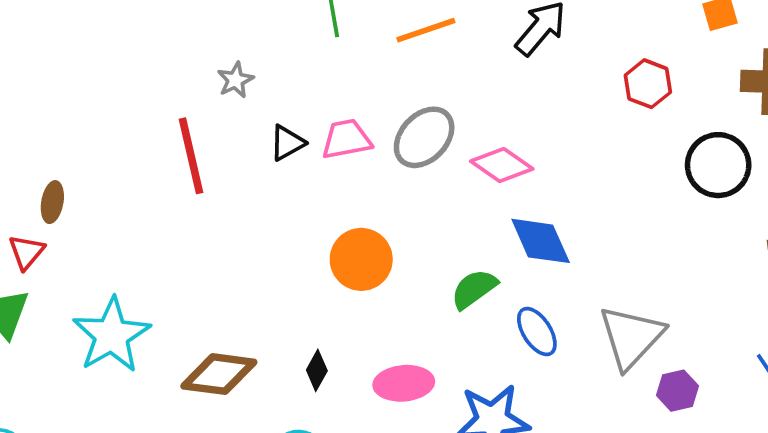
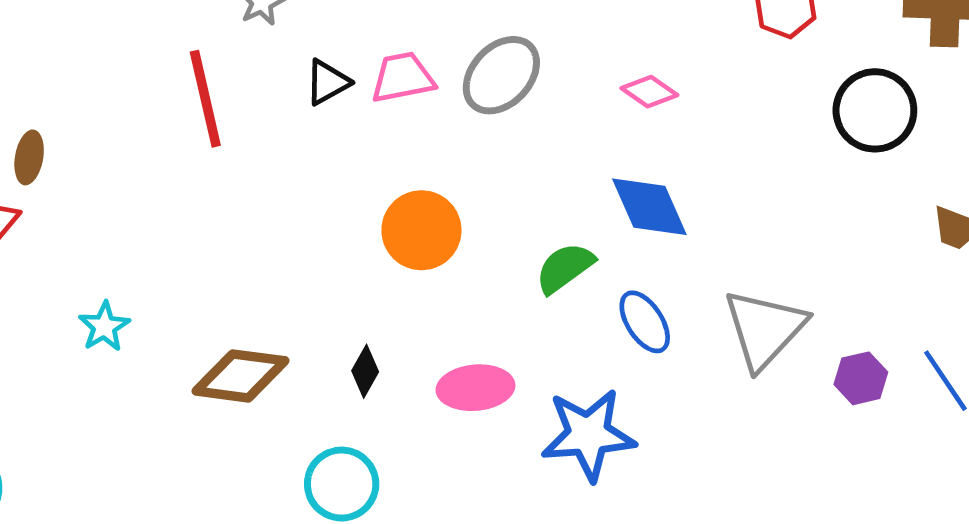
pink diamond: (502, 165) -> (649, 92), moved, size x0.7
cyan star: (112, 335) -> (104, 327), size x0.5
purple hexagon: (677, 391) -> (861, 378), moved

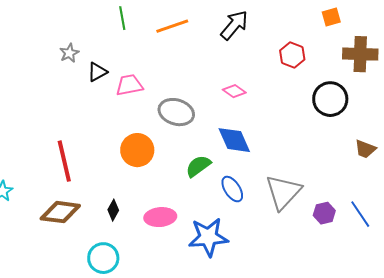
gray ellipse: (501, 75) -> (176, 112), moved, turned 64
black triangle: (327, 82) -> (97, 72), moved
red line: (205, 99) -> (64, 161), moved

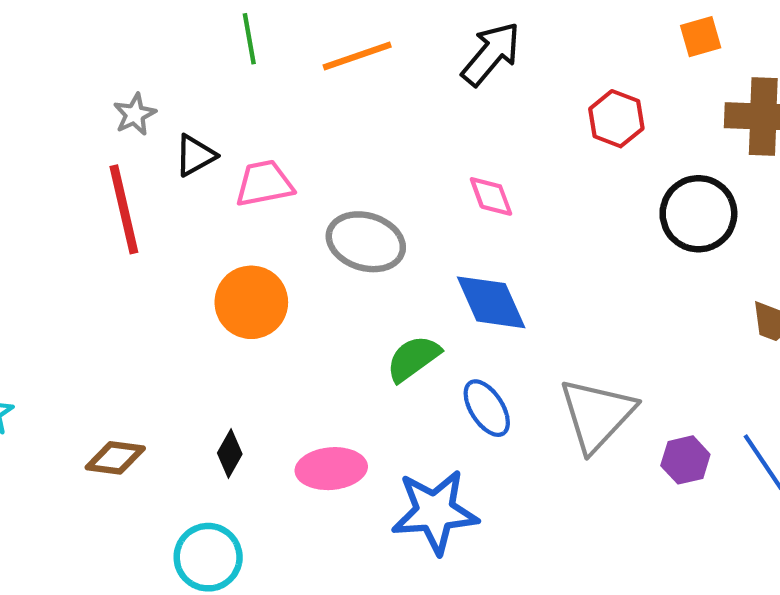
pink diamond: (234, 91) -> (491, 196), turned 35
orange circle: (137, 150) -> (251, 302), moved
red line: (64, 161) -> (124, 209), moved
brown diamond: (60, 212) -> (115, 458), size x0.7

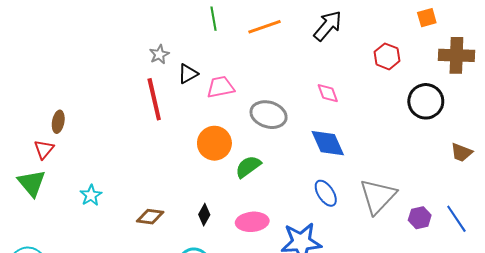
green semicircle: (413, 358) -> (248, 167), moved

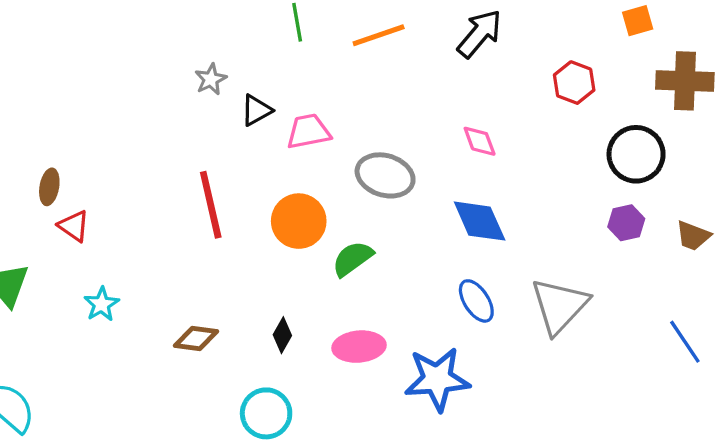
red line: (154, 99) -> (211, 205), moved
red triangle: (44, 149) -> (74, 226), moved, turned -35
purple hexagon: (420, 218) -> (626, 223), moved

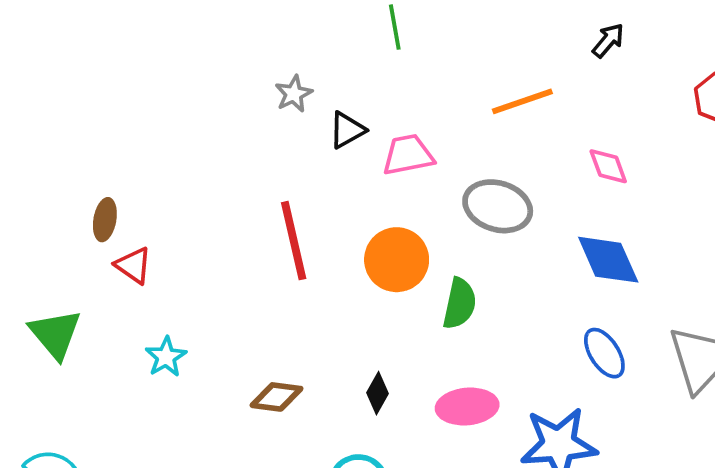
black arrow: (480, 34) -> (608, 40), size x0.6
orange line: (379, 35) -> (522, 101), moved
green semicircle: (352, 259) -> (460, 304), turned 138

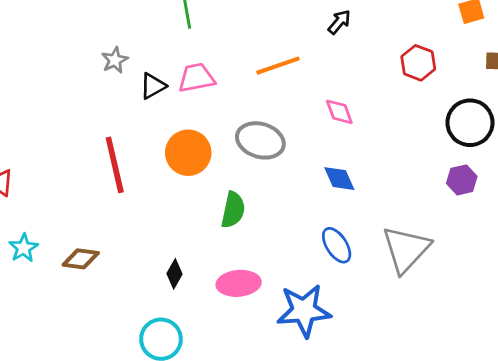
pink trapezoid: (408, 155) -> (196, 78), moved
orange circle: (397, 260) -> (188, 153), moved
blue diamond: (608, 260) -> (339, 179), size x0.7
brown diamond: (276, 397) -> (81, 259), moved

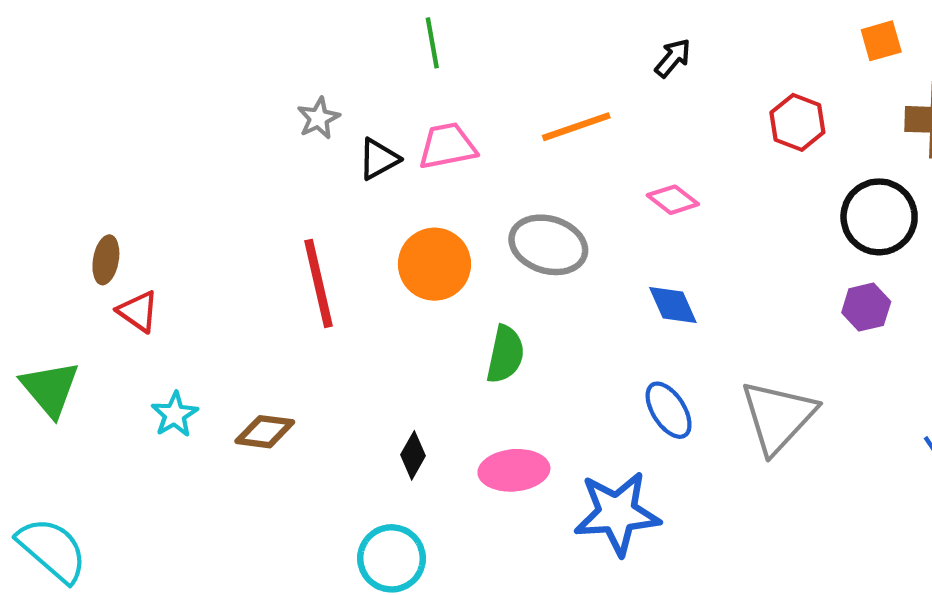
pink diamond: (339, 112) -> (673, 200), turned -32

